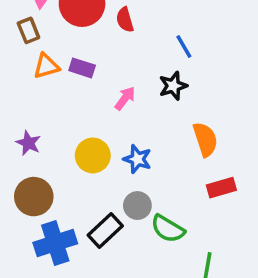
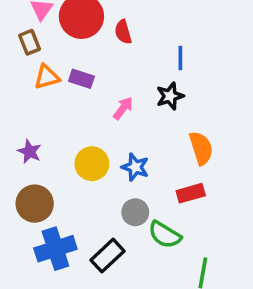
blue line: (184, 47) -> (180, 58), turned 30
red rectangle: (221, 188) -> (191, 193), moved
black rectangle: (105, 231) -> (107, 256), moved

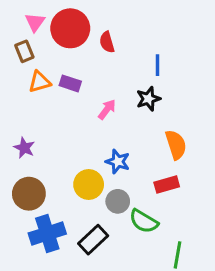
yellow circle: (92, 164) -> (89, 184), moved

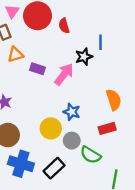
purple rectangle: (70, 83) -> (37, 69), moved
black star: (148, 99) -> (84, 57), moved
pink arrow: (107, 109) -> (64, 74), size x1.5
blue cross: (47, 233) -> (21, 164), turned 35

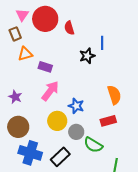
pink arrow: (64, 74) -> (50, 91), moved

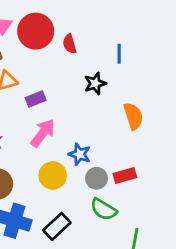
blue line: (102, 43) -> (119, 54), moved
purple rectangle: (45, 67) -> (36, 99), turned -40
orange semicircle: (114, 95) -> (133, 116), moved
gray circle: (76, 132) -> (97, 178), moved

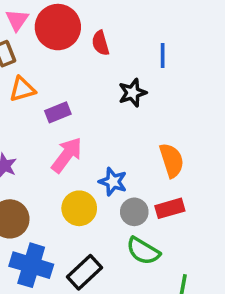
orange semicircle: (133, 116) -> (172, 160), moved

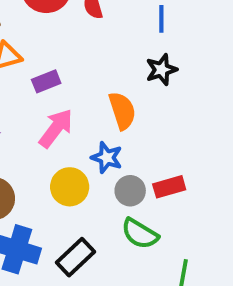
black star: (132, 93) -> (161, 70), moved
orange semicircle: (172, 160) -> (122, 111), moved

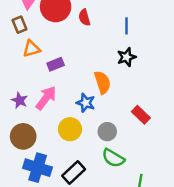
pink arrow: (56, 128) -> (46, 98), moved
blue star: (107, 158) -> (86, 103), moved
red rectangle: (169, 187) -> (141, 115), moved, turned 60

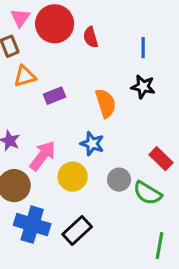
black star: (126, 57) -> (143, 87), turned 30
orange semicircle: (102, 82) -> (106, 103), moved
pink arrow: (46, 98) -> (43, 156), moved
green semicircle: (113, 158) -> (148, 193), moved

